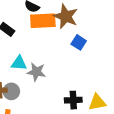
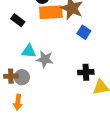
black cross: (73, 100) -> (86, 72), moved

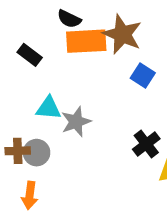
gray star: (45, 59) -> (76, 122), turned -30
black cross: (86, 72) -> (146, 144), turned -35

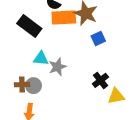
black rectangle: (30, 55) -> (29, 26), size x1.6
blue square: (143, 75) -> (98, 39), turned 32

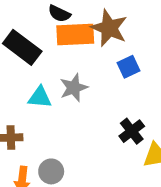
gray star: (58, 67) -> (74, 88), moved
gray circle: (33, 86) -> (51, 171), moved

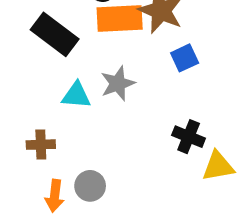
black cross: (132, 131) -> (189, 137), turned -30

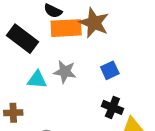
blue square: (185, 58) -> (110, 70), moved
gray star: (118, 83) -> (65, 72), turned 30

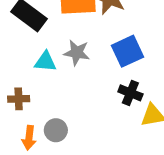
blue square: (110, 70) -> (127, 51), size x1.5

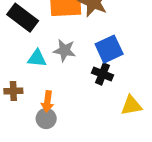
black cross: (130, 93) -> (102, 74), moved
orange arrow: (29, 138) -> (47, 102), moved

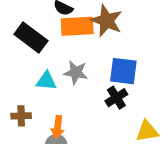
blue square: (109, 49) -> (123, 71), turned 32
black cross: (102, 74) -> (116, 98), turned 36

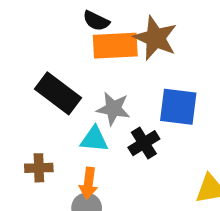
black rectangle: (31, 37) -> (58, 93), moved
cyan triangle: (46, 81) -> (94, 139), moved
black cross: (116, 98) -> (144, 143), moved

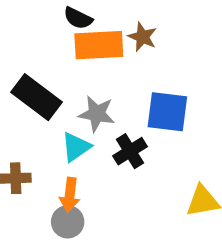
brown star: (155, 38) -> (142, 37), size x0.6
cyan triangle: (94, 139) -> (76, 147), turned -40

